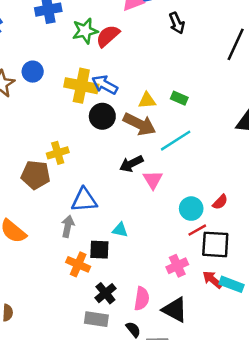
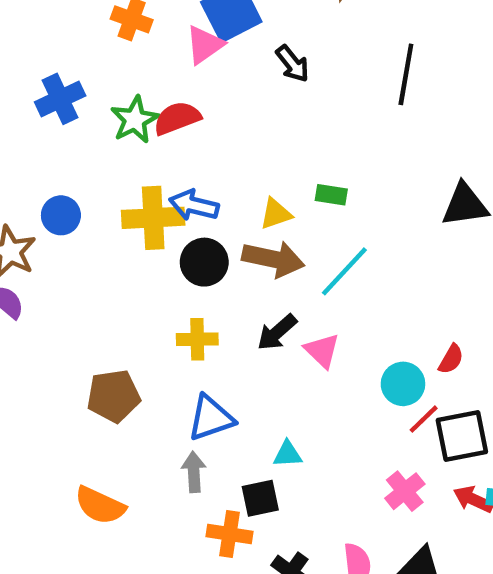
red semicircle: (108, 36) -> (177, 118), turned 35
yellow cross: (58, 153) -> (197, 339), moved, turned 30

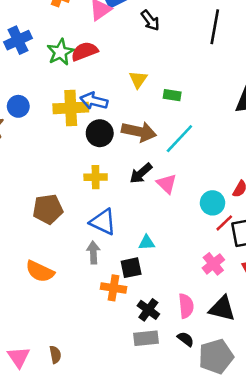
yellow triangle: (276, 214) -> (138, 79), moved, turned -36
blue triangle: (211, 418) -> (103, 222), turned 44

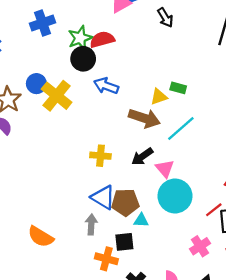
yellow triangle: (138, 79) -> (159, 97), moved, turned 30
yellow cross: (71, 108) -> (57, 96), moved, turned 36
black circle: (100, 133) -> (83, 59), moved
cyan circle: (213, 203) -> (175, 196), moved, size x1.5
brown pentagon: (48, 209) -> (125, 202), moved

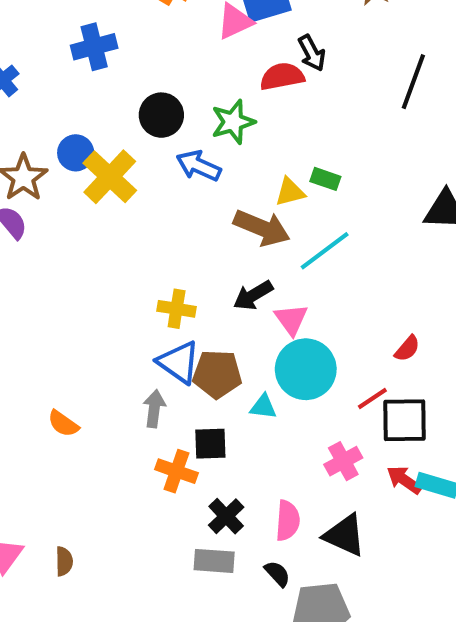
green star: (80, 38) -> (233, 122), moved
red semicircle: (102, 40) -> (282, 77), moved
yellow cross: (100, 156) -> (177, 309), moved
cyan triangle: (141, 220) -> (263, 407), moved
orange semicircle: (41, 237) -> (63, 424), size x0.7

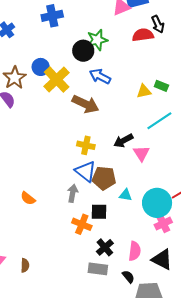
green star: (233, 122) -> (97, 40), moved
brown arrow: (262, 228) -> (86, 104), moved
cyan circle: (306, 369) -> (157, 203), moved

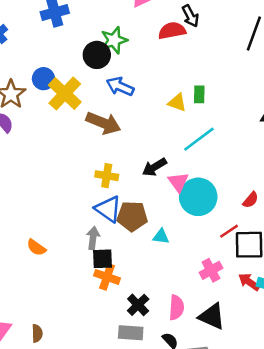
green rectangle: (161, 86) -> (199, 94), turned 72
yellow triangle: (144, 91) -> (177, 103), turned 35
cyan circle: (157, 203) -> (198, 197), moved
black square: (99, 212) -> (103, 259), moved

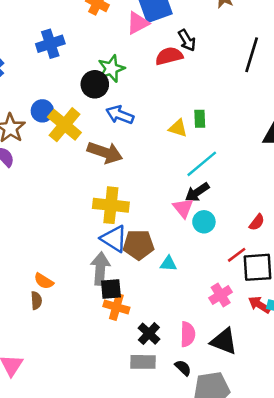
black arrow: (154, 167) -> (197, 192), moved
yellow cross: (107, 176) -> (111, 205), size x1.5
cyan circle: (198, 197) -> (204, 222), size x0.6
gray arrow: (93, 238) -> (100, 269), size x1.4
brown semicircle: (37, 333) -> (36, 300), moved

